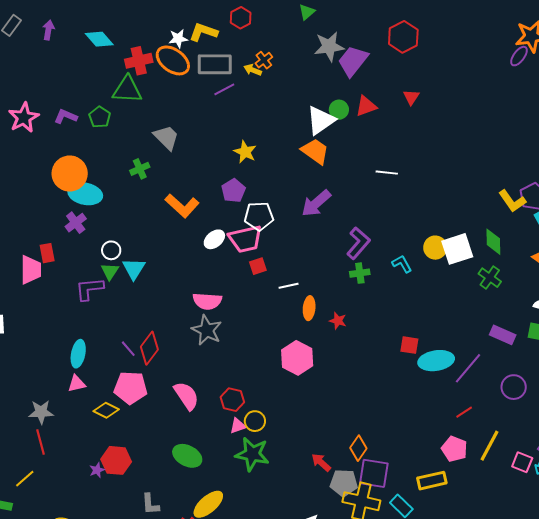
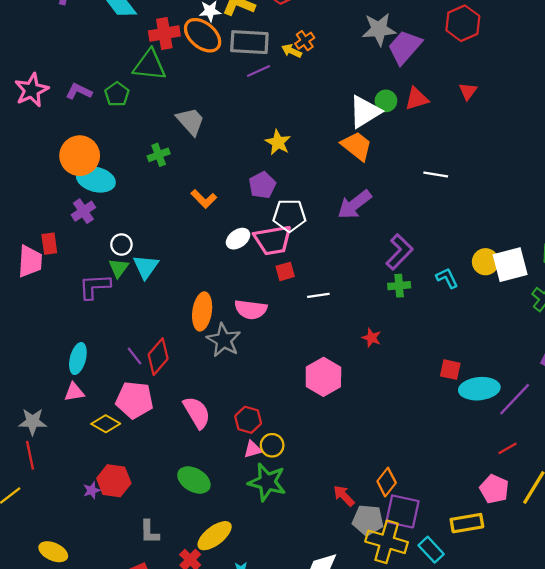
orange L-shape: (182, 206) -> (204, 199), size x0.7
pink semicircle: (207, 301) -> (251, 309), moved
orange ellipse: (309, 308) -> (202, 311), moved, size x1.4

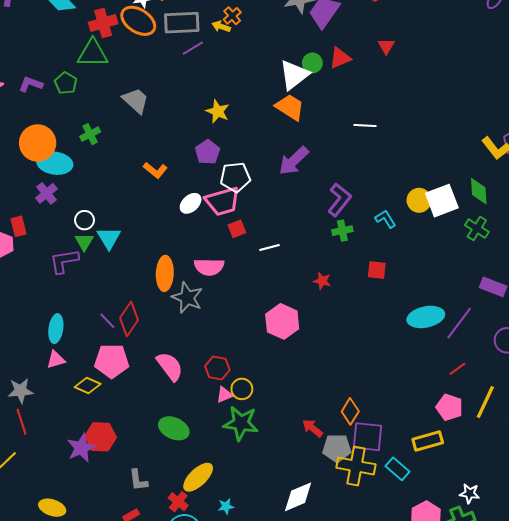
green cross: (159, 155) -> (90, 134), moved
red square: (450, 370) -> (377, 270), moved
purple star: (92, 490) -> (81, 448), size x1.8

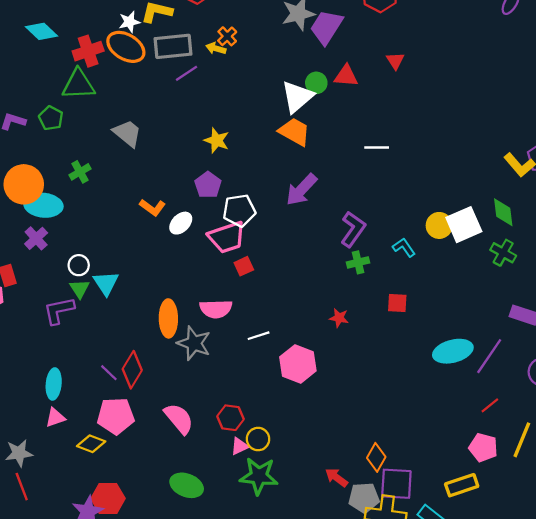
red triangle: (340, 58) -> (346, 76), turned 30
white ellipse: (191, 203) -> (181, 223), moved
white line: (269, 247) -> (259, 336), moved

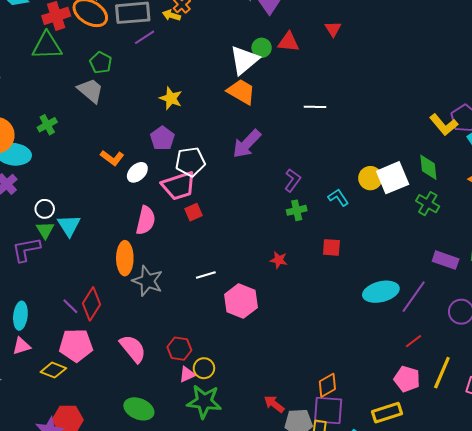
green pentagon: (51, 118) -> (101, 63), moved
purple L-shape: (353, 229) -> (293, 180), size x0.7
pink semicircle: (216, 309) -> (146, 220), moved, turned -76
orange diamond: (376, 457) -> (327, 385), moved, turned 30

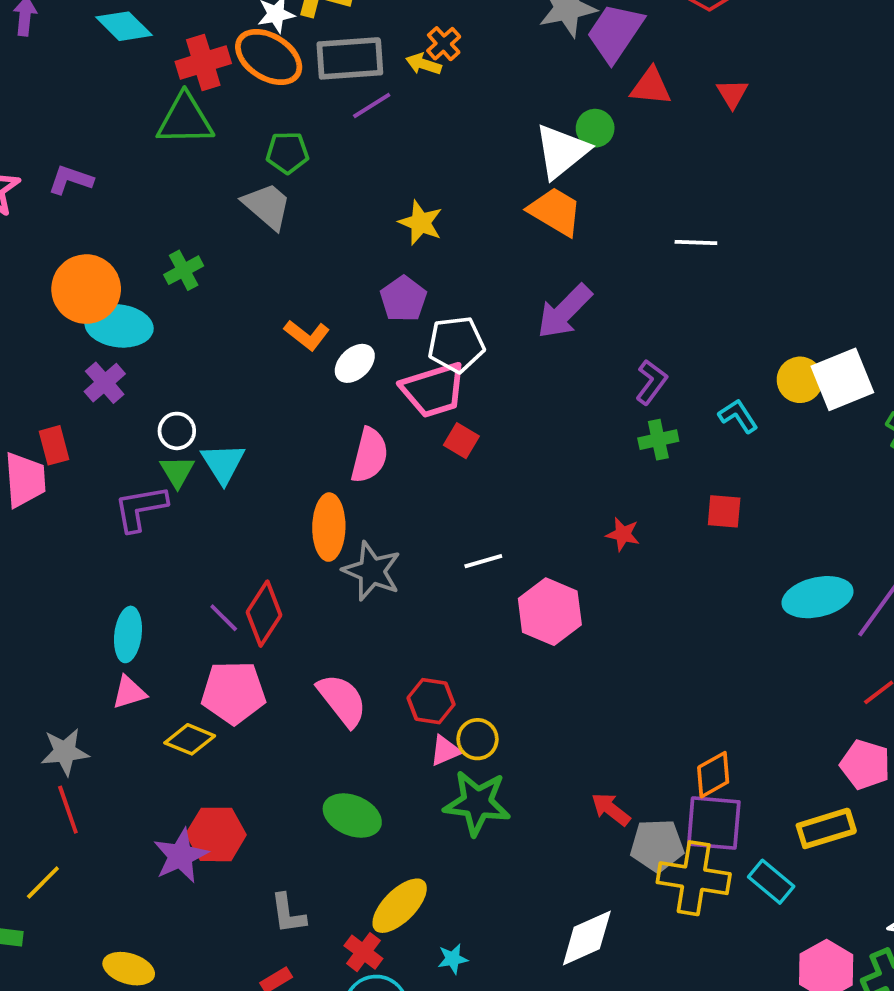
red triangle: (288, 42) -> (651, 87), moved
green pentagon: (101, 63) -> (287, 153), turned -30
red square: (194, 212) -> (461, 441), turned -36

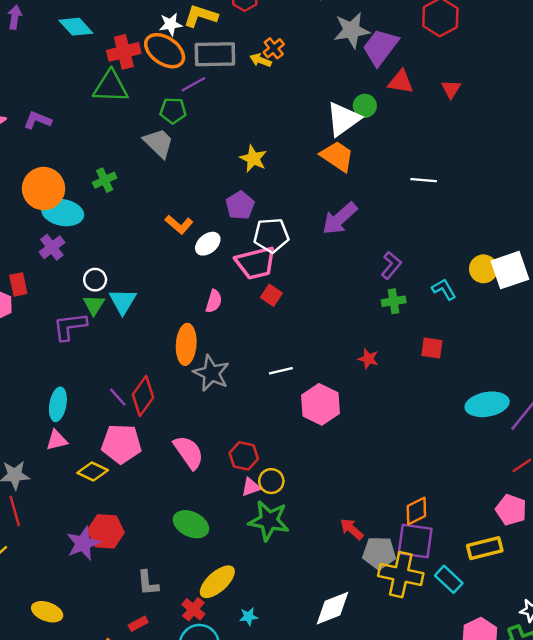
purple line: (372, 106) -> (193, 84), moved
pink semicircle: (369, 455) -> (214, 301), size x0.7

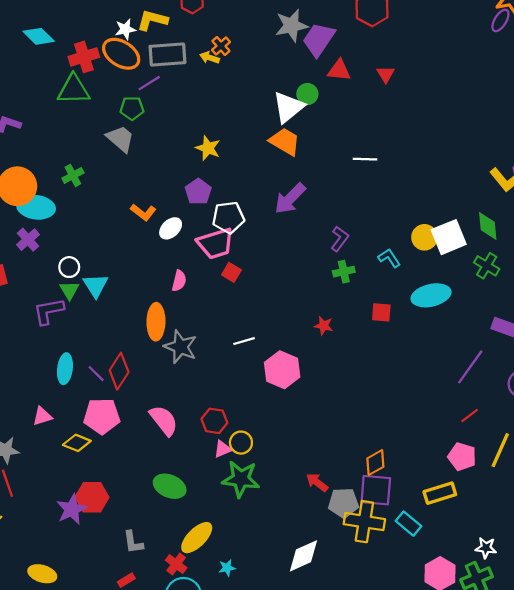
cyan ellipse: (58, 404) -> (65, 369), moved
cyan ellipse: (487, 404) -> (431, 295), moved

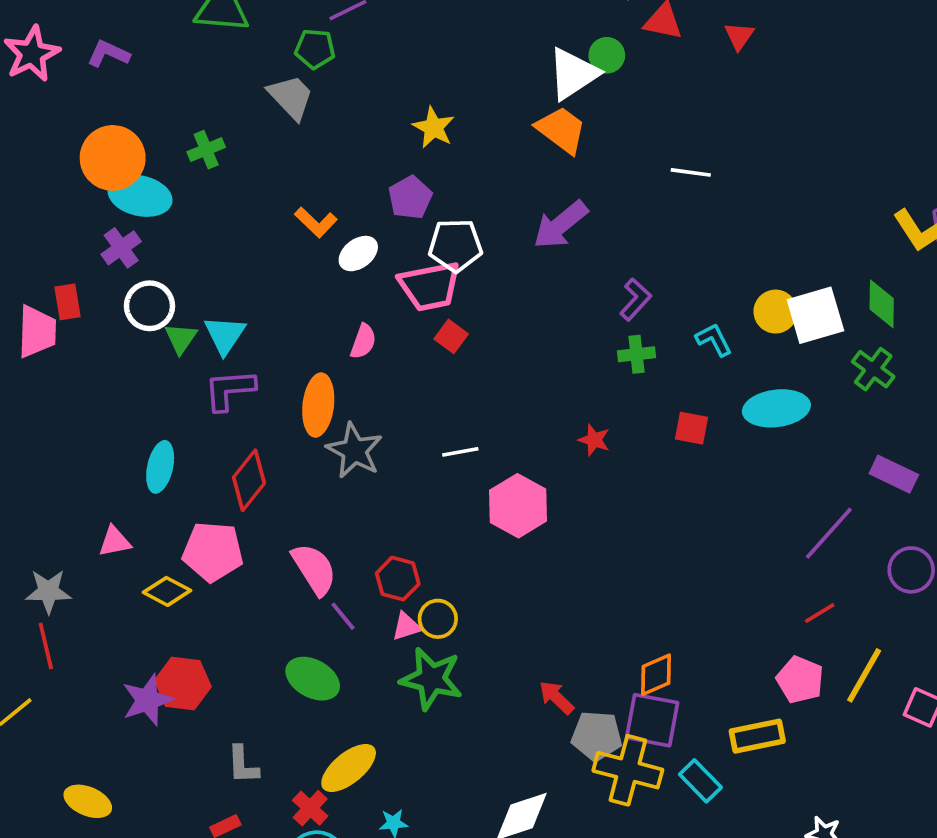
white circle: (69, 267) -> (149, 306), moved, size x1.4
purple L-shape: (49, 311) -> (230, 390), moved
purple line: (96, 374) -> (343, 616), moved

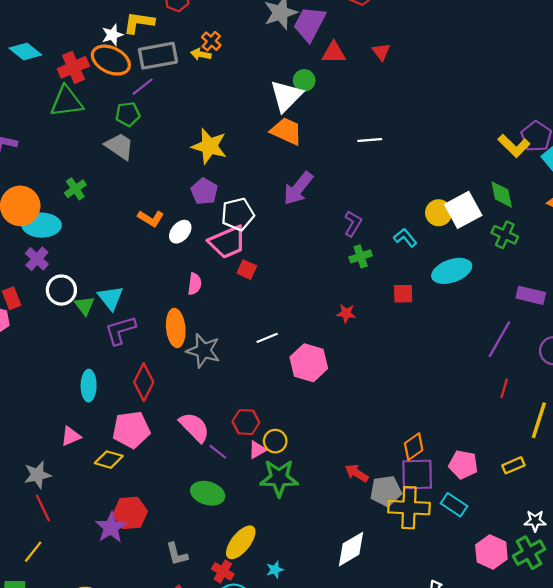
yellow star: (434, 127) -> (209, 146), size x1.4
red line: (820, 613) -> (504, 388), turned -30
pink pentagon: (800, 680) -> (463, 465), moved
yellow rectangle: (757, 736) -> (513, 465), moved, size x0.7

